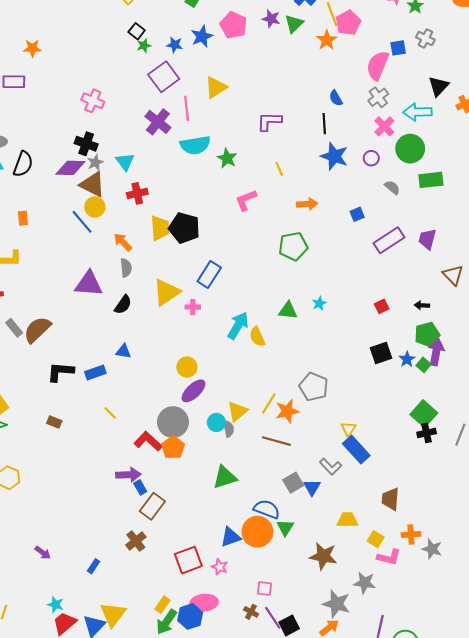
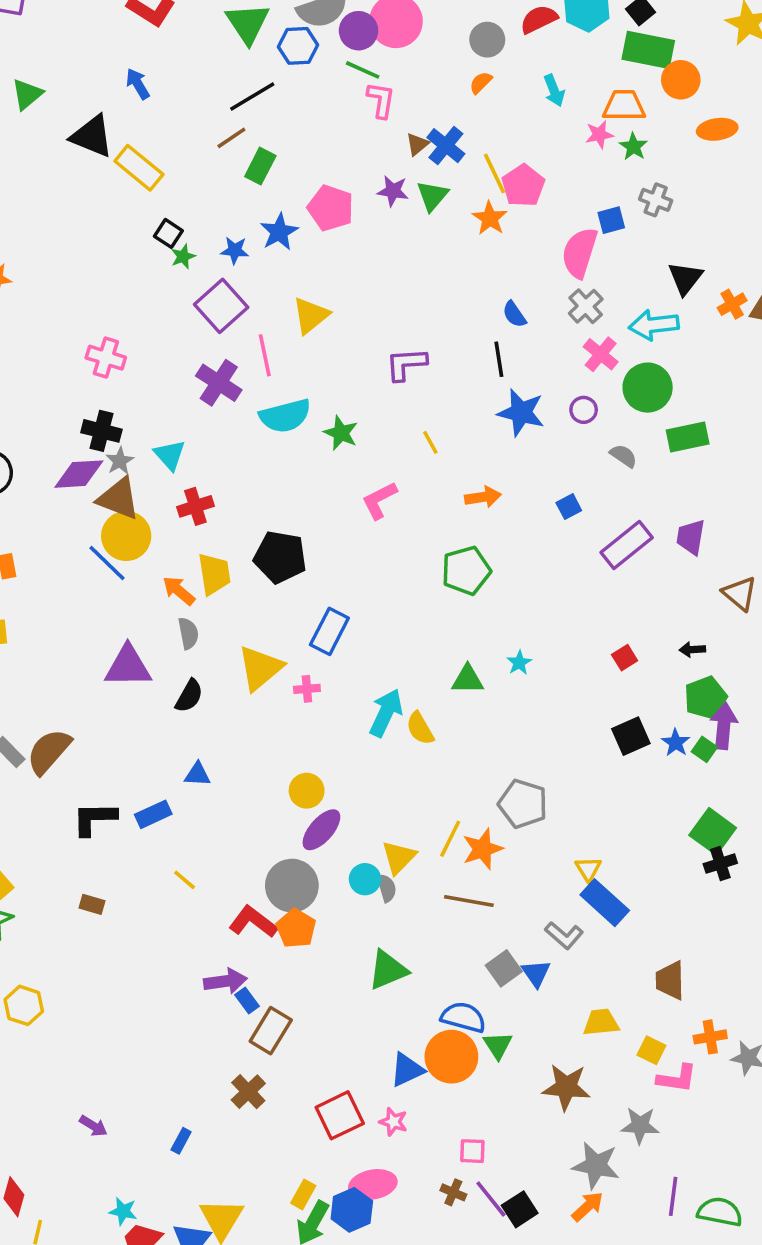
yellow circle: (95, 207) -> (126, 536), size x1.4
yellow trapezoid: (160, 228) -> (214, 574), moved

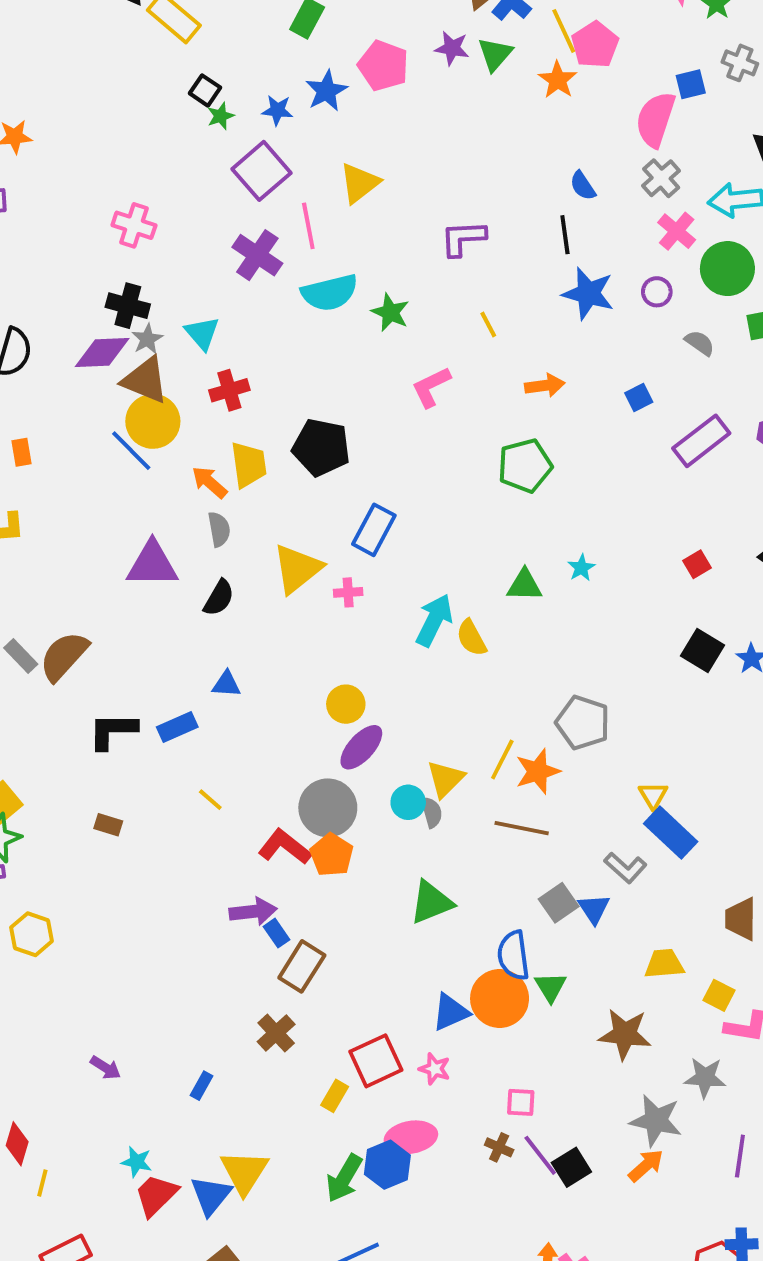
black square: (631, 736) -> (703, 650), turned -36
blue semicircle: (463, 1017) -> (513, 955), turned -114
yellow rectangle: (303, 1194) -> (335, 1096), moved

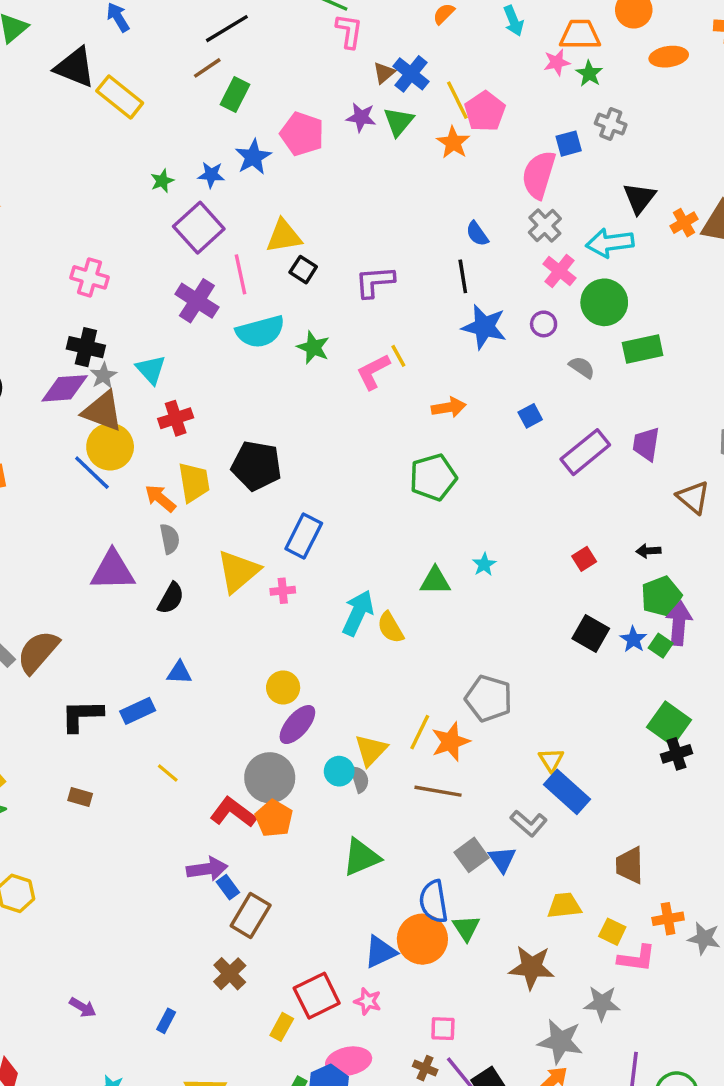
black square: (205, 90) -> (303, 270), moved
yellow triangle: (359, 183) -> (284, 236), turned 30
pink L-shape: (431, 387) -> (373, 372), moved

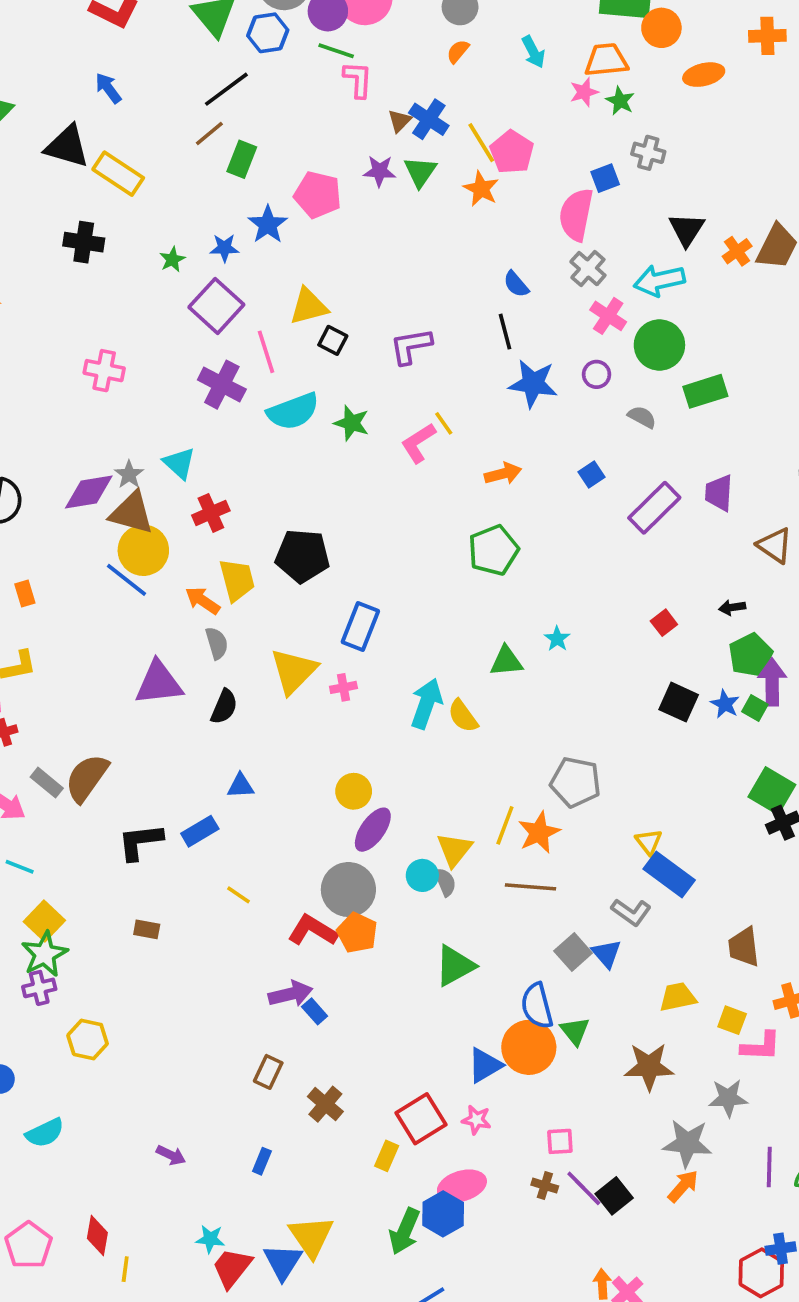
black cross: (86, 347) -> (84, 242), moved
brown rectangle: (251, 916) -> (268, 1072), moved, size x0.7

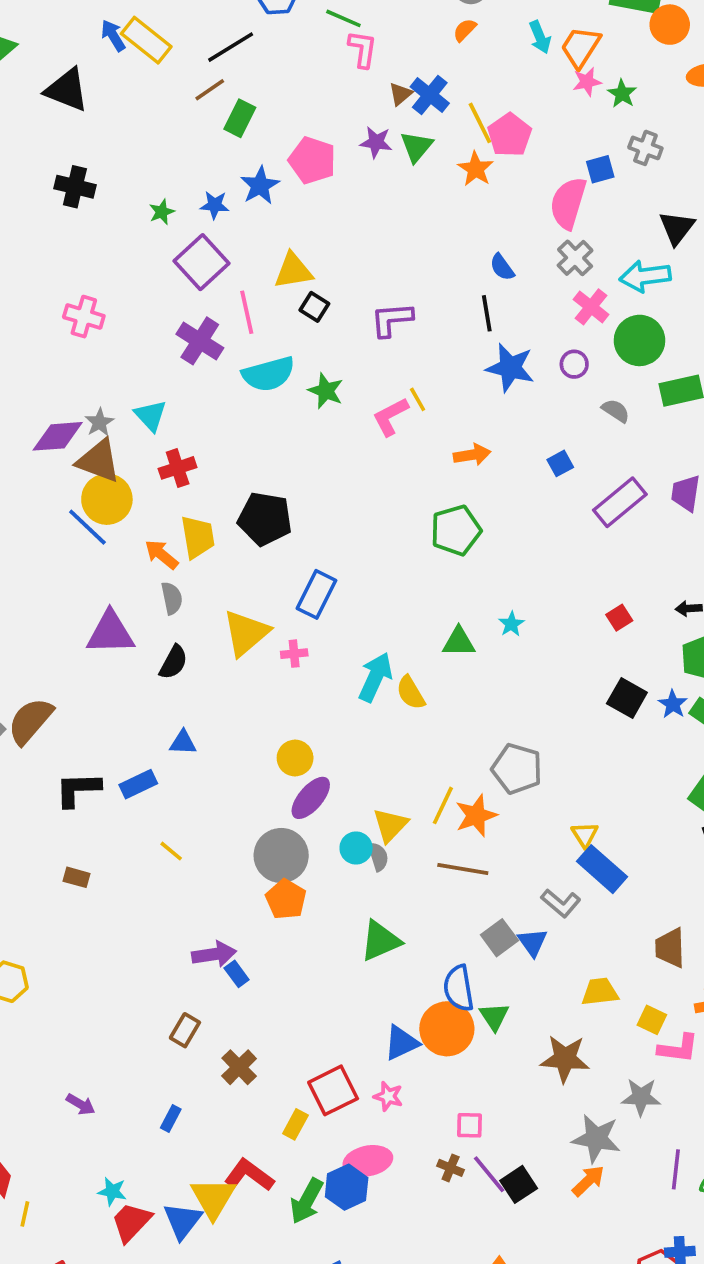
orange trapezoid: (606, 60) -> (581, 47), moved, turned -57
yellow rectangle: (118, 174) -> (146, 40), moved
red L-shape: (313, 931) -> (249, 1175), moved

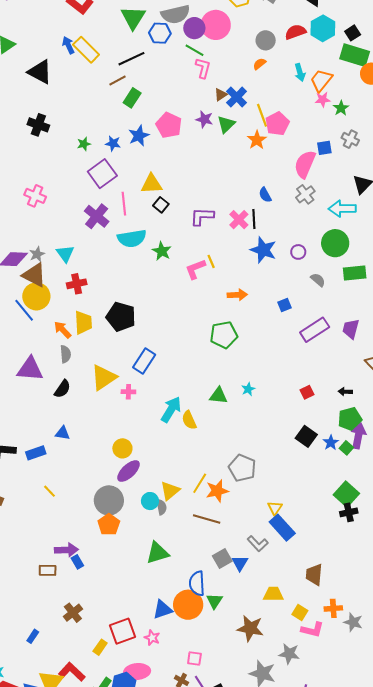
pink cross: (591, 307) -> (239, 220), moved
brown rectangle: (185, 1030) -> (48, 570), moved, turned 54

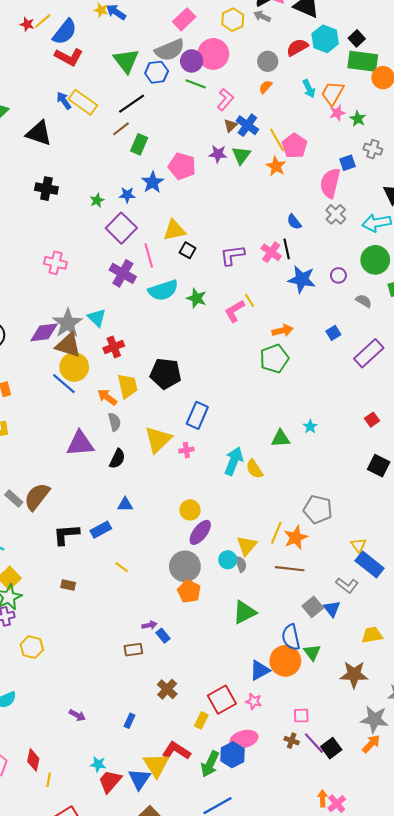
pink L-shape: (203, 68) -> (225, 99), moved, turned 35
gray star: (37, 254) -> (68, 323), size x1.8
green pentagon: (224, 335) -> (274, 359), moved
purple arrow: (66, 550) -> (149, 625), size x0.6

